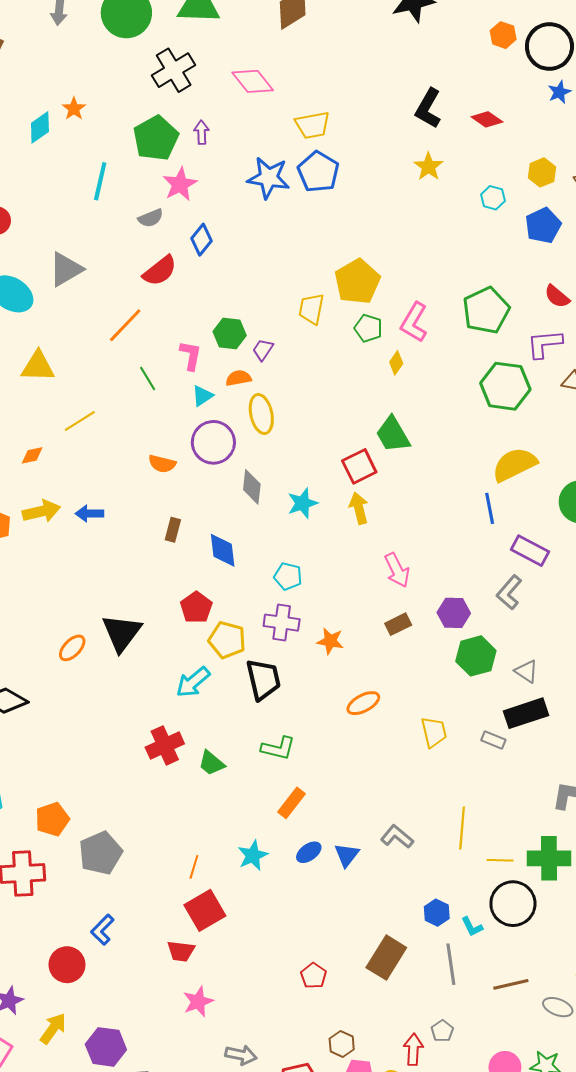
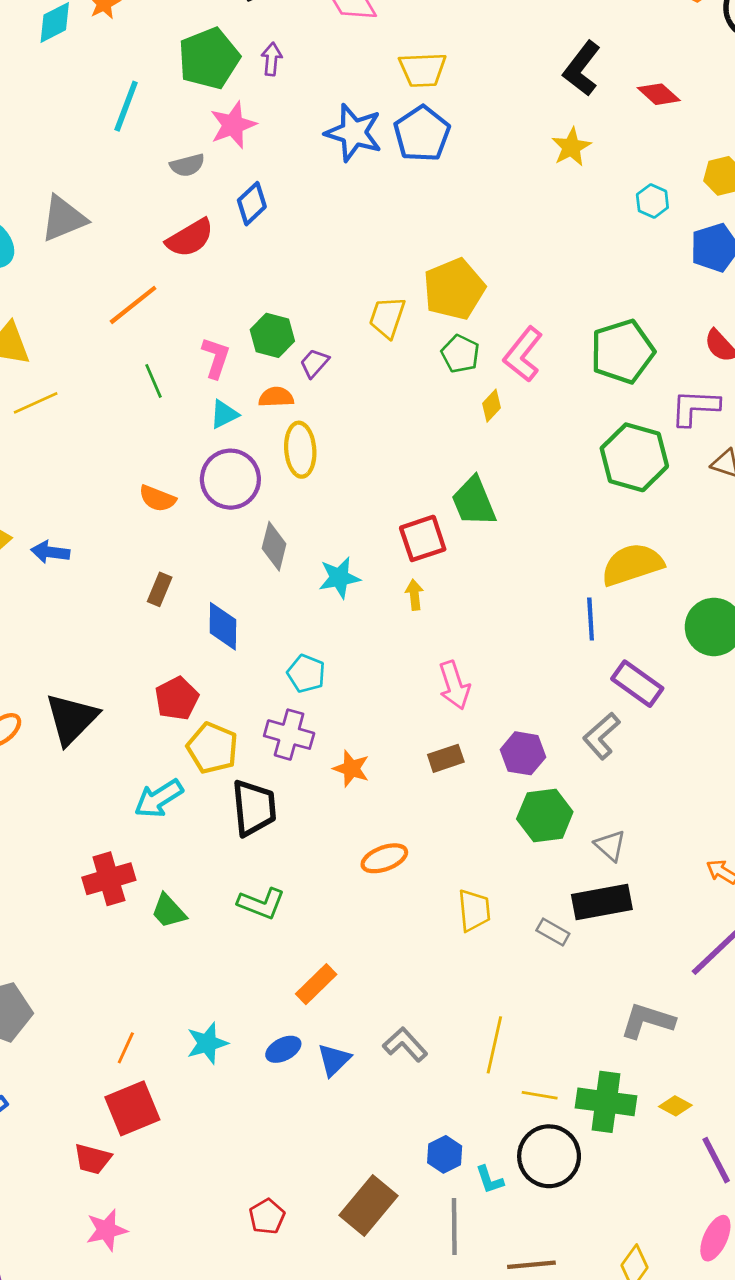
yellow line: (80, 421) -> (36, 403), moved
yellow arrow: (359, 508) -> (414, 595), size x0.7
orange rectangle: (292, 803) -> (316, 984), moved

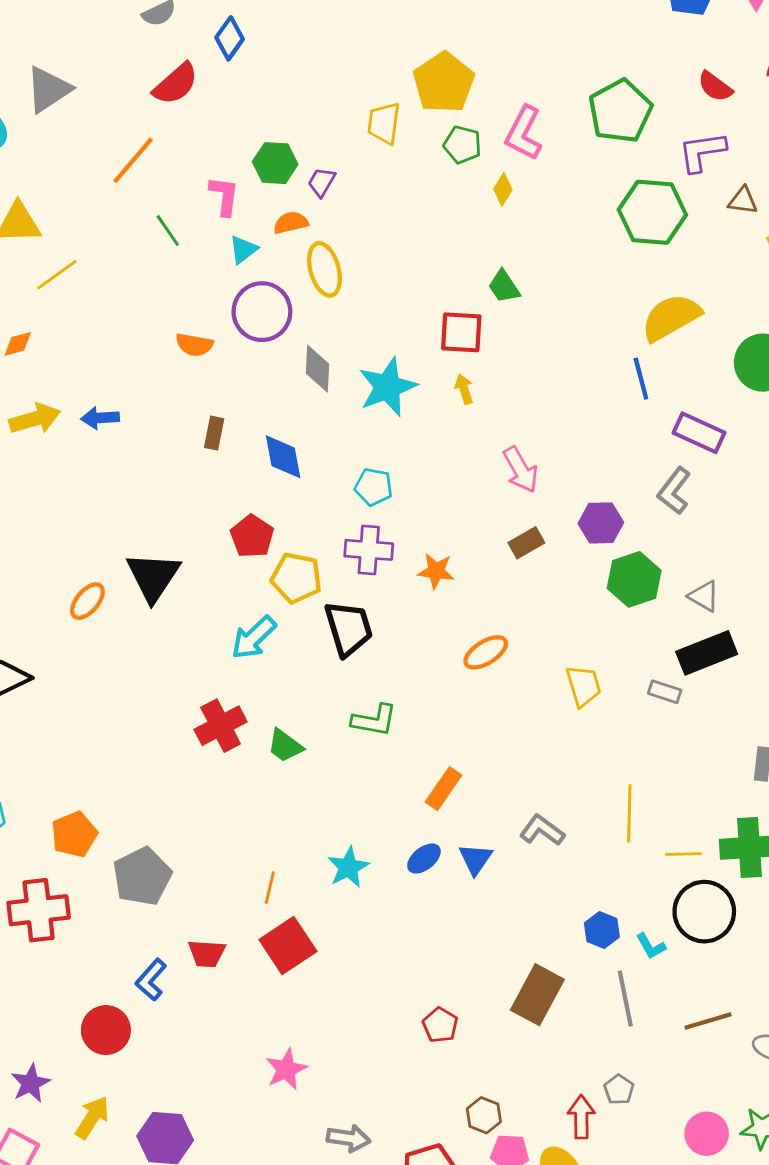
green trapezoid: (474, 502) -> (504, 287), size x0.7
red square: (423, 538) -> (461, 332), turned 33
cyan star: (339, 578) -> (387, 387), size x1.4
red trapezoid: (93, 1159) -> (207, 953), moved

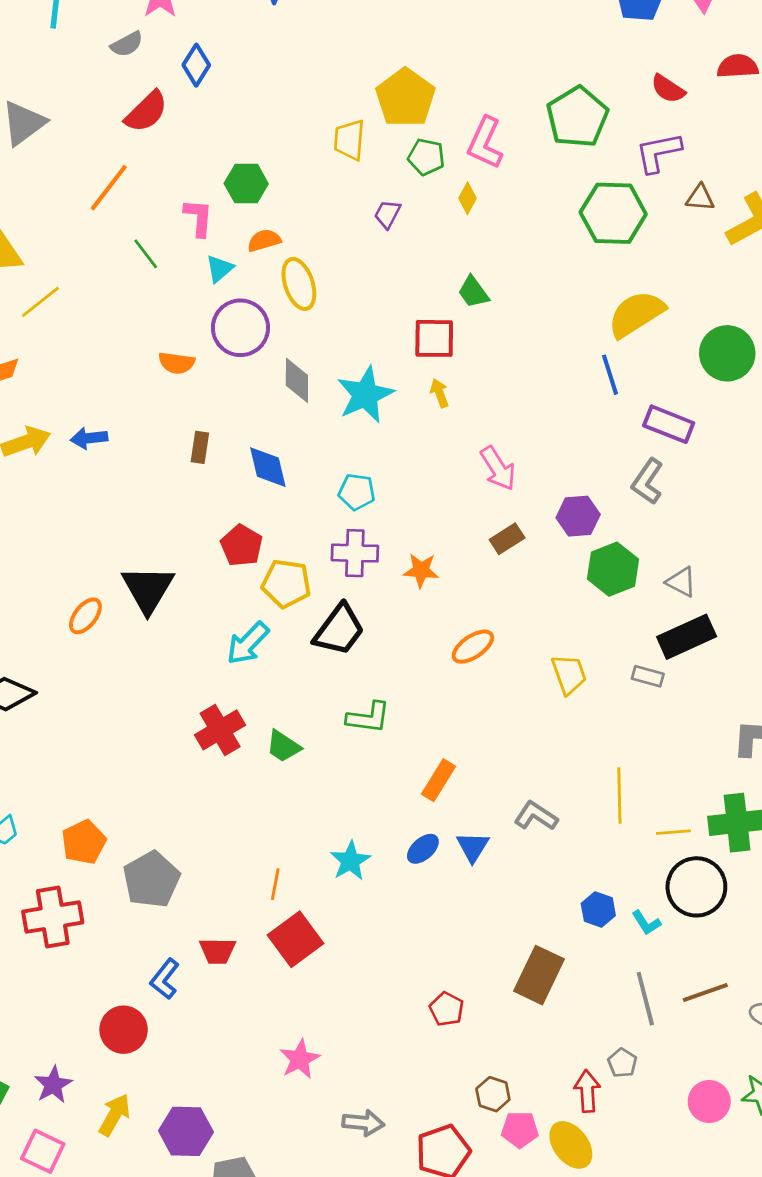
purple trapezoid: (321, 182) -> (387, 214), moved
black trapezoid: (349, 628) -> (339, 630), turned 56
gray line: (625, 999) -> (645, 999), moved

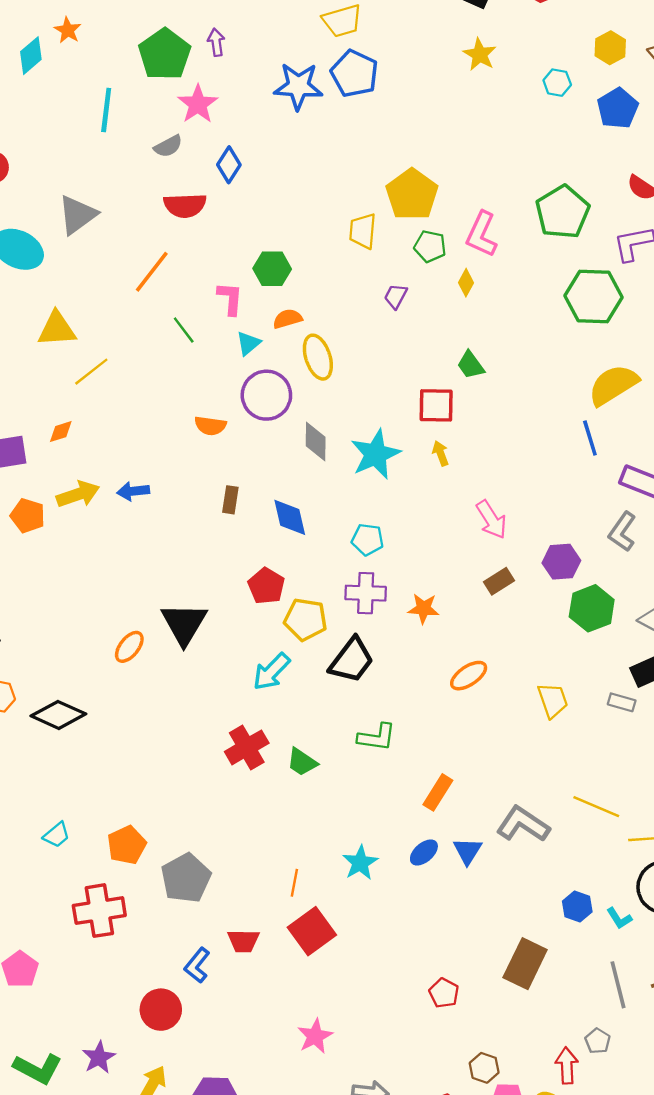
red semicircle: (146, 112) -> (185, 205), turned 42
yellow line: (619, 795) -> (596, 807), turned -66
gray L-shape: (536, 816) -> (523, 824), size x1.4

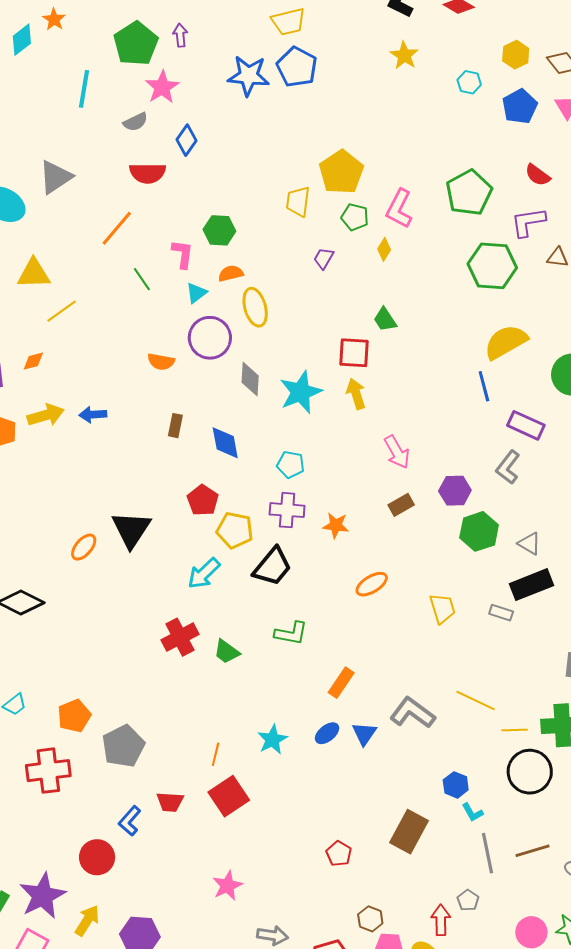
yellow arrow: (441, 453) -> (356, 394), size x1.4
cyan L-shape: (619, 918) -> (472, 812), moved
purple star: (99, 1057) -> (43, 896), size x1.6

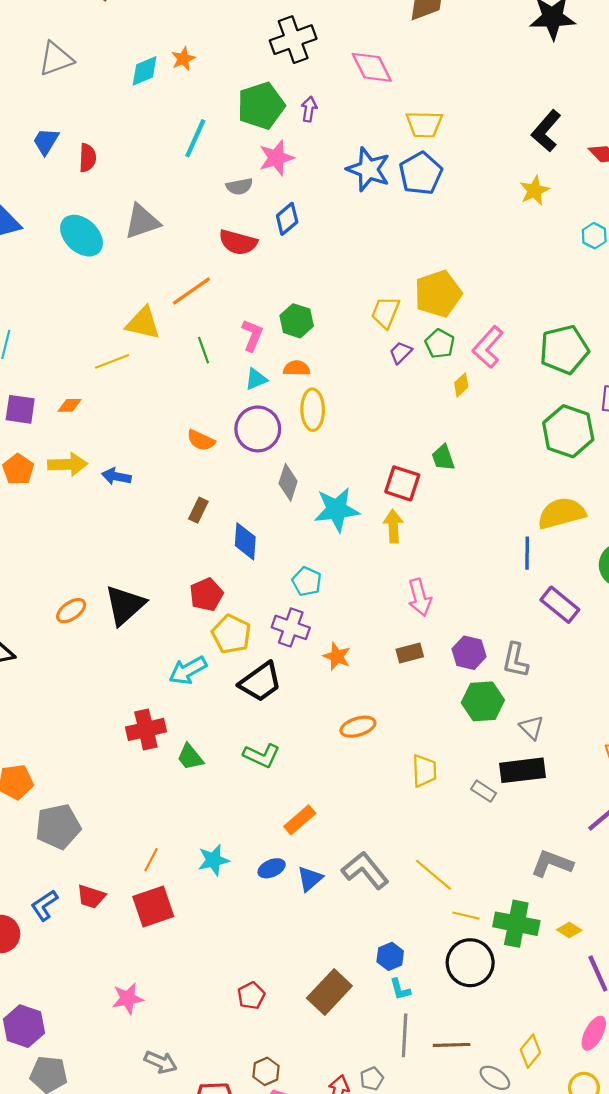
purple trapezoid: (324, 258) -> (401, 353), moved
yellow triangle: (34, 274) -> (143, 323), moved
gray L-shape: (508, 467) -> (515, 660), moved, turned -40

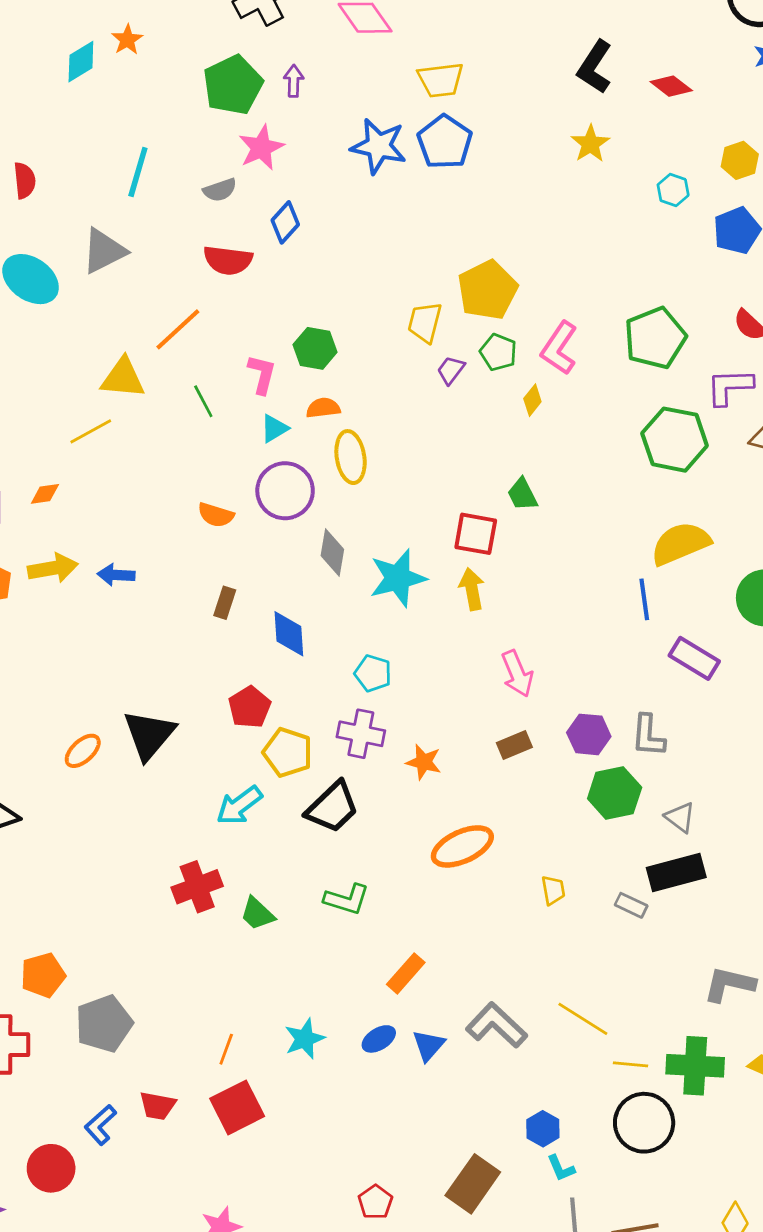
cyan line: (195, 138) -> (138, 172), moved
orange ellipse: (358, 727) -> (462, 846), size x1.4
yellow trapezoid: (424, 771) -> (553, 890), size x0.7

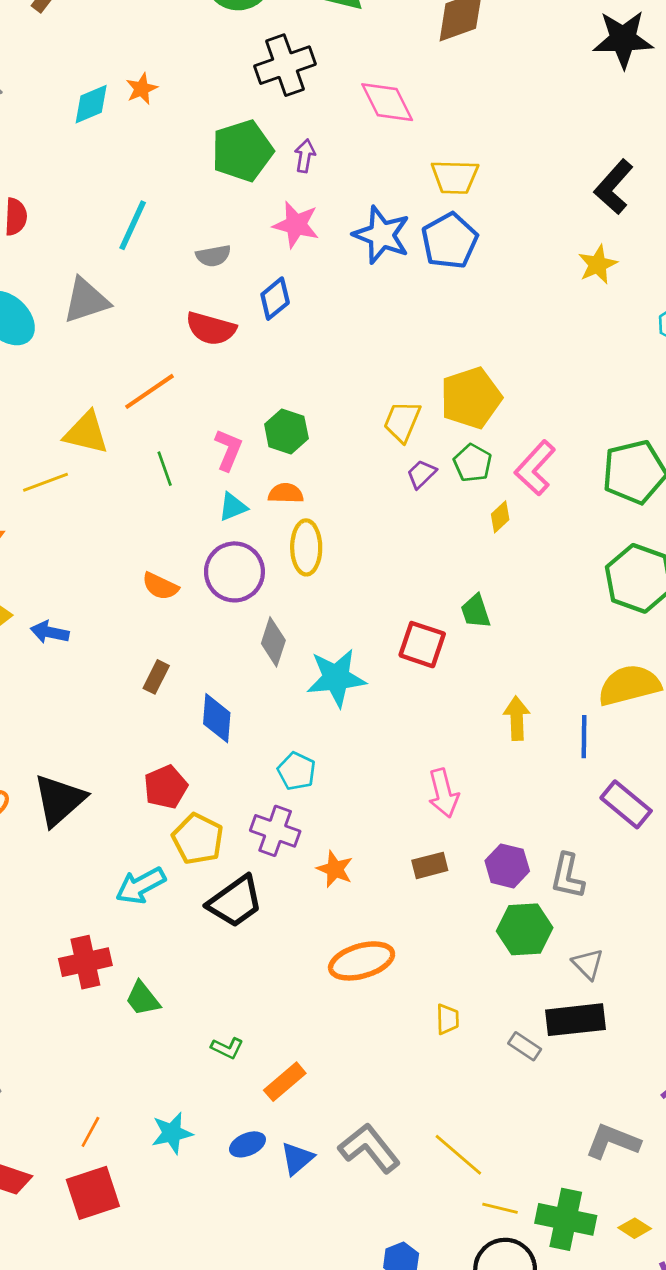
pink star: (261, 148) -> (296, 225), moved, turned 30
yellow arrow: (472, 589) -> (517, 718), moved
green L-shape: (347, 899) -> (227, 1048), moved, size x0.7

